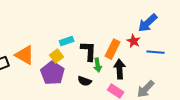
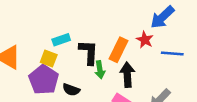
yellow square: (57, 56) -> (49, 58), turned -32
black semicircle: (85, 81) -> (71, 90), moved

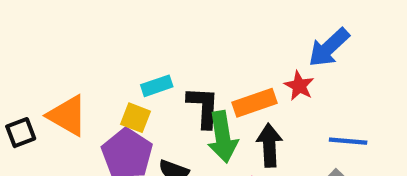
orange rectangle: (119, 50) -> (255, 103), turned 45
blue line: (172, 53) -> (348, 141), moved
green arrow: (100, 70) -> (223, 137), size x1.6

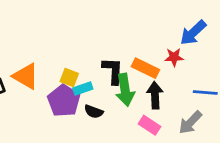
cyan rectangle: (157, 86) -> (83, 88), moved
red star: (299, 86) -> (174, 57), turned -30
orange rectangle: (255, 103) -> (145, 68), turned 45

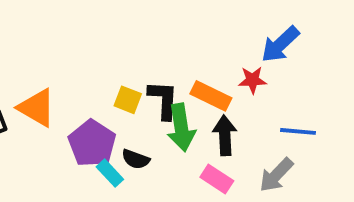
yellow square: (69, 78) -> (128, 100), moved
cyan rectangle: (83, 88) -> (110, 173), moved, turned 66

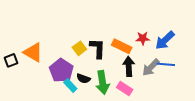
blue arrow: (280, 44) -> (165, 40), moved
yellow square: (128, 100) -> (79, 48), turned 32
green arrow: (181, 128) -> (103, 83), moved
gray arrow: (276, 175) -> (151, 67), moved

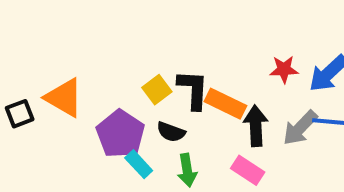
orange rectangle: (122, 46) -> (225, 104), moved
black semicircle: (83, 78) -> (171, 132), moved
green arrow: (103, 83) -> (187, 170), moved, size x0.7

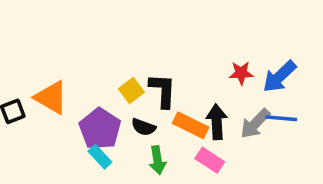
orange rectangle: (225, 104) -> (191, 125), moved
cyan rectangle: (139, 164) -> (100, 157), moved

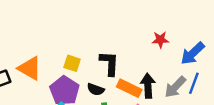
red star: (241, 73) -> (160, 40), moved
yellow square: (131, 90) -> (72, 63), moved, turned -35
blue line: (281, 118) -> (194, 83), turned -75

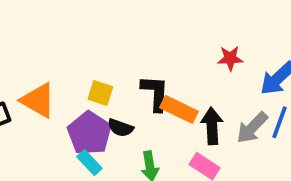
orange rectangle: (129, 88) -> (179, 109), moved
black semicircle: (96, 89) -> (120, 128), moved

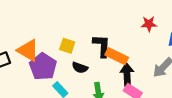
black arrow: (212, 126) -> (127, 75), moved
purple pentagon: (89, 133) -> (43, 66), moved

